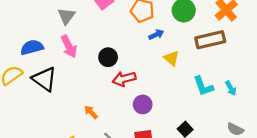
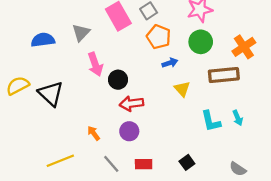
pink arrow: (69, 46) -> (95, 64), moved
blue semicircle: (32, 47) -> (43, 40), moved
cyan arrow: (231, 88) -> (238, 118), moved
purple circle: (143, 104) -> (129, 131), moved

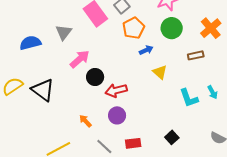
orange pentagon: (159, 37) -> (133, 28), turned 30
pink arrow: (95, 64) -> (80, 59), turned -105
brown rectangle: (224, 75) -> (196, 55), size x0.6
black circle: (118, 80) -> (95, 77), moved

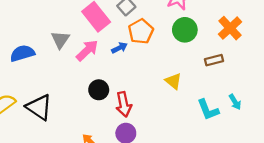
blue arrow: (146, 50) -> (119, 48), moved
pink arrow: (80, 59) -> (87, 50), moved
red arrow: (116, 90) -> (124, 104), turned -85

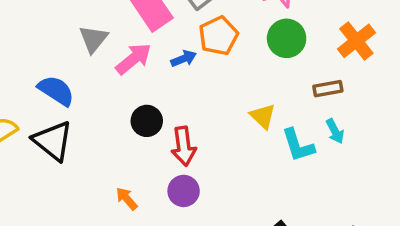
blue semicircle: (22, 53) -> (56, 91), moved, turned 45
cyan arrow: (235, 102) -> (335, 131), moved
cyan L-shape: (208, 110) -> (298, 145), moved

